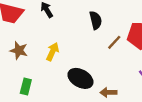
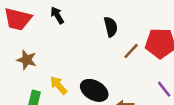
yellow arrow: (53, 52) -> (59, 85), moved, turned -66

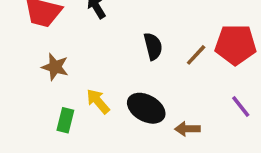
black semicircle: (111, 27) -> (153, 46), moved

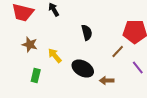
brown line: (196, 55) -> (118, 52), moved
yellow arrow: (98, 101) -> (55, 56), moved

